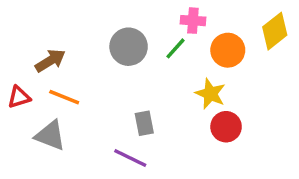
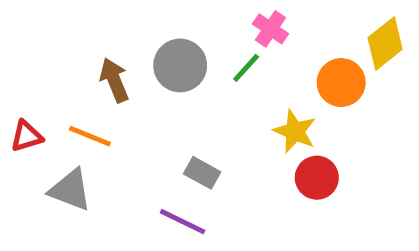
pink cross: (193, 21) -> (270, 29), turned 30
orange circle: (228, 50) -> (341, 83), moved
brown arrow: (50, 61) -> (114, 80), moved, turned -80
gray rectangle: (144, 123) -> (202, 173), turned -50

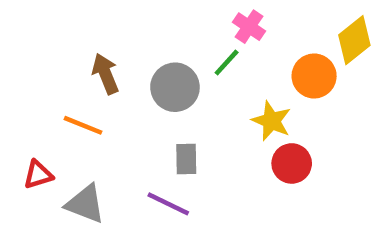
gray circle: (180, 65) -> (175, 87), moved
red triangle: (26, 136) -> (38, 175), moved
gray rectangle: (202, 173) -> (186, 159), turned 60
gray triangle: (70, 190) -> (85, 204), moved

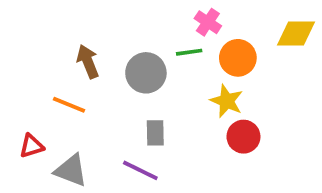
yellow diamond: (354, 40) -> (296, 33), turned 39
green line: (227, 63) -> (189, 52), turned 40
orange circle: (314, 76) -> (238, 58), moved

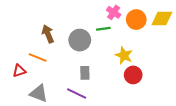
orange circle: (238, 58) -> (136, 20), moved
red triangle: (32, 146) -> (19, 71), moved

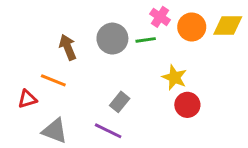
gray circle: (80, 40) -> (112, 39), moved
gray rectangle: (85, 73) -> (120, 102), turned 40

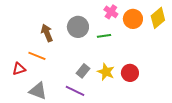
yellow diamond: (228, 26) -> (158, 18), turned -40
green line: (146, 40) -> (104, 36), moved
yellow star: (174, 77) -> (106, 72), moved

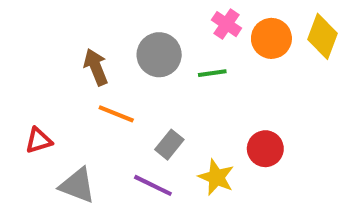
yellow diamond: (158, 18) -> (322, 36), turned -30
orange line: (37, 56) -> (116, 114), moved
yellow star: (106, 72) -> (216, 177), moved

